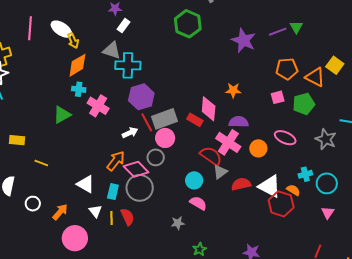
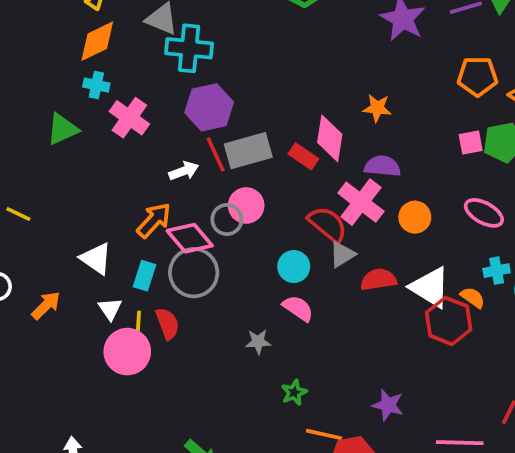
pink square: (278, 97) -> (471, 142), moved
pink circle: (165, 138) -> (246, 206), moved
pink ellipse: (285, 138) -> (484, 213), moved
pink circle: (75, 238) -> (127, 352), moved

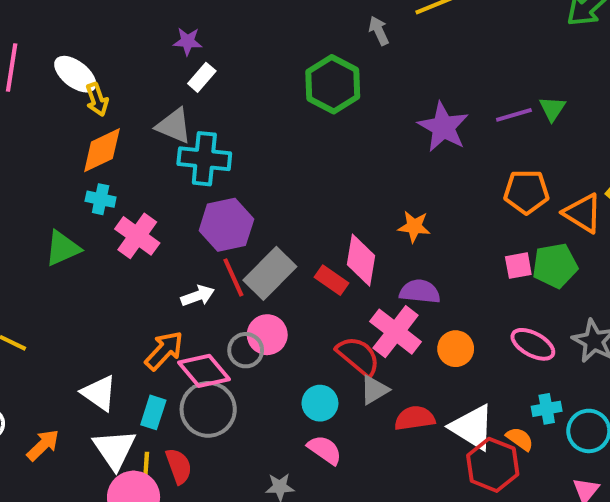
gray rectangle: (248, 151) -> (270, 273), turned -30
white triangle: (110, 309) -> (115, 449), size x1.6

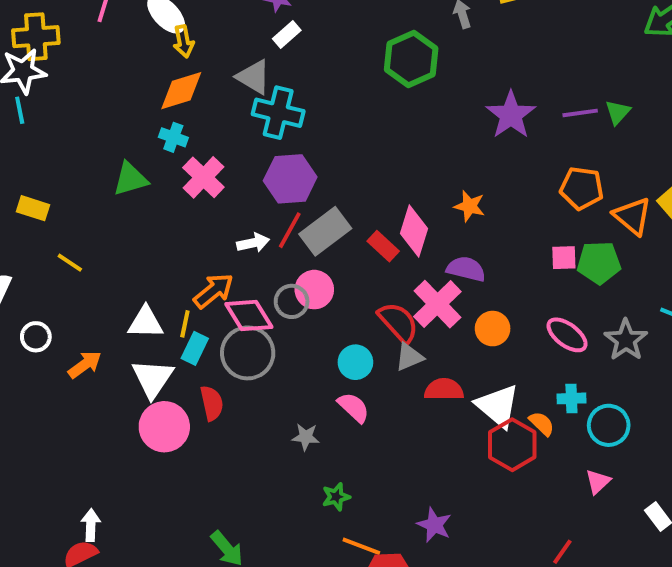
red line: (233, 277) -> (290, 230), turned 45
white triangle: (99, 393) -> (146, 322), turned -42
yellow line: (146, 466) -> (185, 324), moved

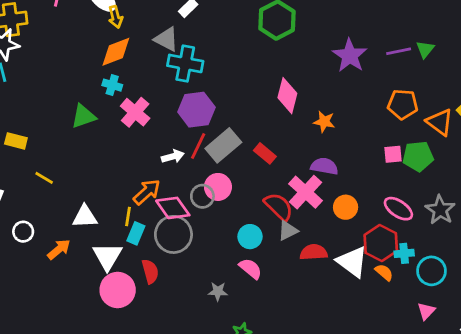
pink diamond: (414, 231) -> (287, 96), moved
white triangle: (146, 322) -> (85, 217), moved
red hexagon: (512, 445) -> (381, 243), moved

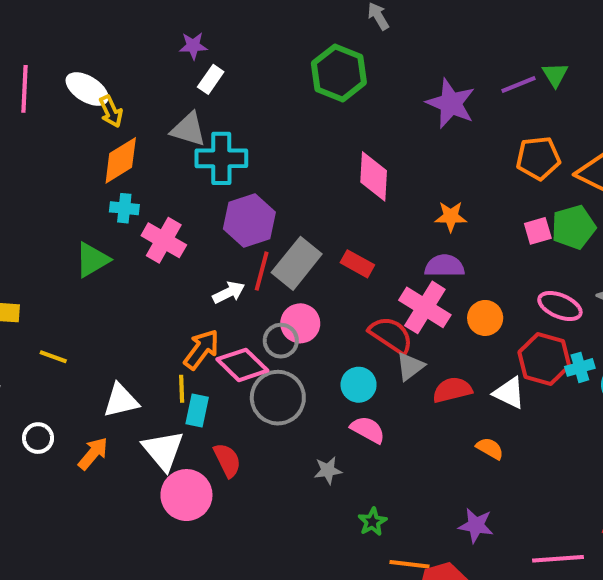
orange star: (324, 122) -> (451, 216), moved
gray circle: (173, 234) -> (278, 398), moved
white triangle: (352, 262) -> (509, 393), size x0.7
orange semicircle: (384, 272) -> (490, 448), moved

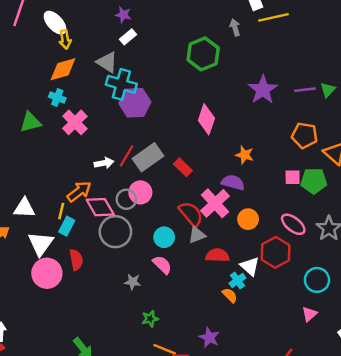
purple hexagon: (249, 220) -> (135, 103), moved
cyan cross: (580, 367) -> (237, 281), moved, turned -35

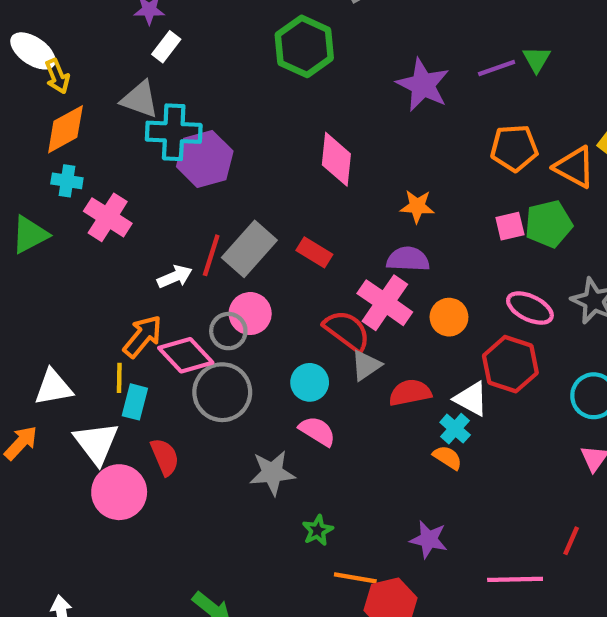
gray star: (133, 282) -> (272, 473), size x1.5

